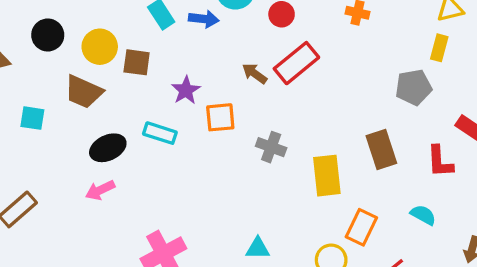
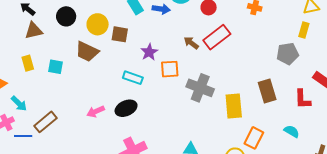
gray cross: (271, 147) -> (200, 88), size x1.5
black ellipse: (108, 148) -> (126, 108), moved

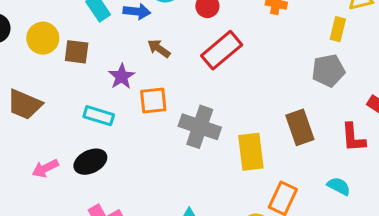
yellow rectangle: (304, 30) -> (338, 29), moved
brown arrow: (191, 43) -> (159, 48), moved
brown trapezoid: (87, 51) -> (24, 104), moved

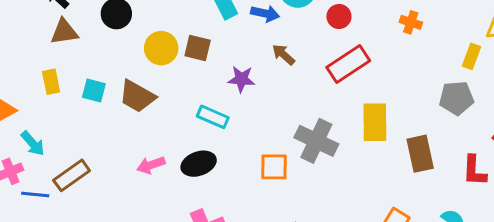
yellow circle: (43, 38) -> (161, 48), moved
purple star: (122, 76) -> (241, 79), turned 30
orange square: (153, 101) -> (274, 167), moved
yellow rectangle: (251, 152) -> (375, 122), moved

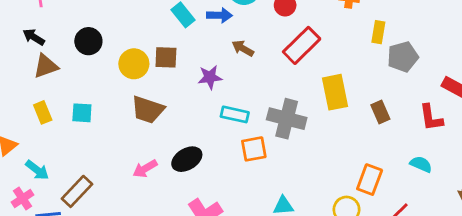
yellow rectangle: (471, 56) -> (378, 32), moved
brown trapezoid: (137, 96) -> (148, 110), moved
cyan rectangle: (213, 117) -> (235, 114), moved
brown rectangle: (420, 154) -> (380, 112), size x0.7

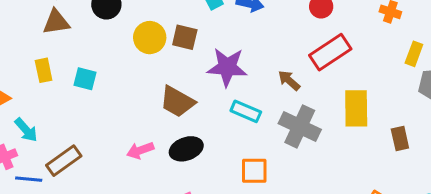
brown arrow: (243, 48) -> (289, 80), moved
purple star: (210, 77) -> (227, 67), size x1.5
brown trapezoid: (148, 110) -> (177, 102), moved
orange square: (254, 149) -> (254, 171), moved

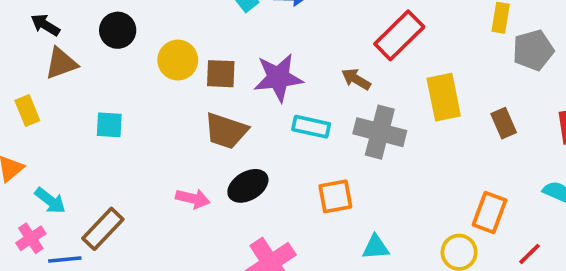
brown square: (185, 37) -> (221, 74), moved
yellow rectangle: (44, 70) -> (27, 111), moved
pink arrow: (140, 150) -> (193, 199), turned -136

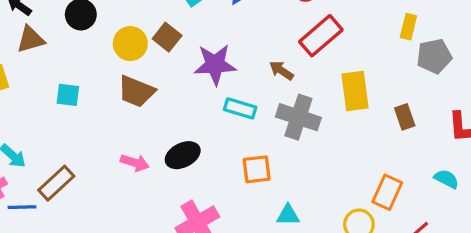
brown square: (221, 74) -> (167, 37), moved, turned 32
brown trapezoid: (226, 131) -> (136, 91), moved

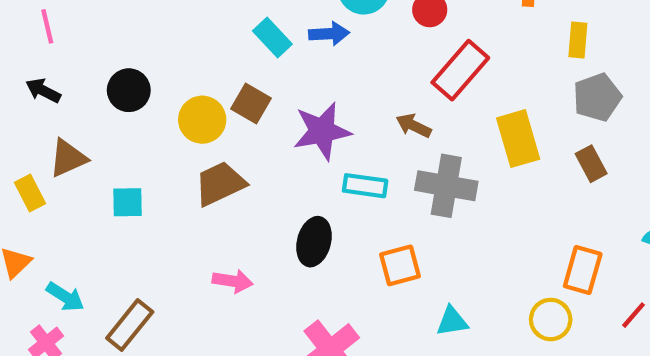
brown triangle: (31, 39) -> (68, 158), moved
gray pentagon: (434, 56) -> (597, 97), moved
brown trapezoid: (136, 91) -> (220, 184), turned 141
black ellipse: (183, 155) -> (314, 242), moved, turned -40

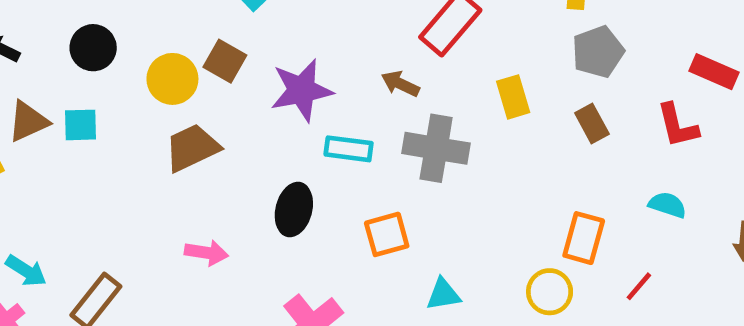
yellow rectangle: (518, 139) -> (513, 97), size x0.7
cyan square: (128, 202) -> (81, 125), moved

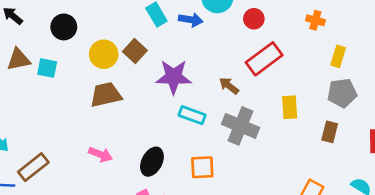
brown rectangle: (592, 123) -> (330, 132), turned 30
black ellipse: (294, 210) -> (152, 162), moved

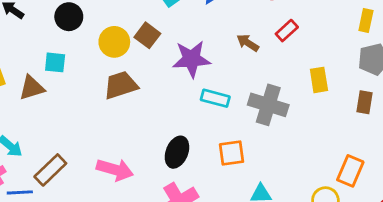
brown triangle: (19, 59) -> (32, 88), moved
red rectangle: (264, 59) -> (287, 31), size x0.6
brown arrow: (229, 86) -> (248, 43), moved
pink arrow: (100, 154) -> (115, 170), moved, size x1.4

